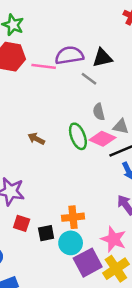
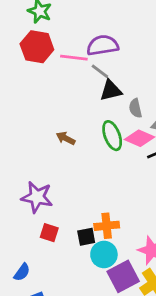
black triangle: (102, 58) -> (111, 90), moved
gray line: (89, 79) -> (100, 71), moved
black square: (46, 233) -> (86, 237), moved

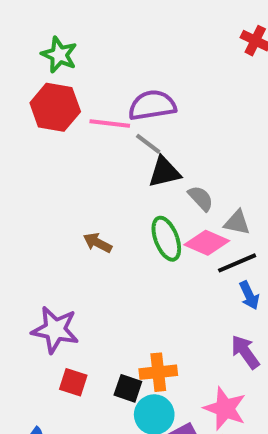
gray semicircle: (135, 108) -> (201, 198), turned 150
black square: (86, 237) -> (128, 388), turned 30

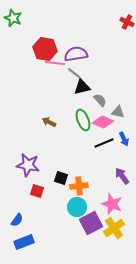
green star: (59, 55) -> (13, 18), moved
red hexagon: (55, 107) -> (45, 49), moved
black line: (237, 263) -> (104, 143), moved
blue arrow: (249, 295) -> (124, 139), moved
black square: (128, 388) -> (61, 178), moved

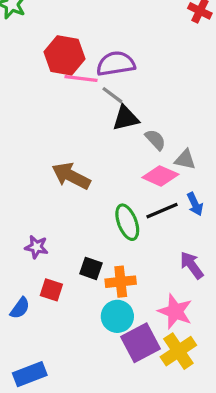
green ellipse: (83, 120) -> (127, 222), moved
brown arrow: (49, 122) -> (71, 176), size x1.6
purple star: (28, 165) -> (36, 247), size x0.6
blue semicircle: (17, 220) -> (20, 308), moved

